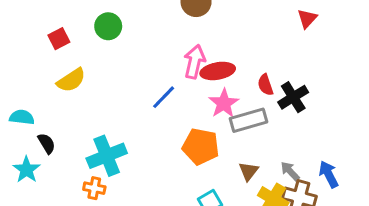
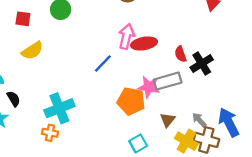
red square: (59, 39) -> (23, 19), turned 35
pink star: (224, 103) -> (149, 87), moved, turned -30
blue arrow: (329, 174) -> (229, 122), size x1.4

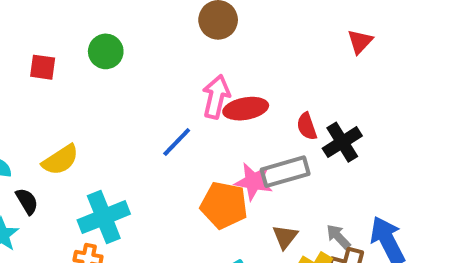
yellow semicircle: (32, 51) -> (60, 160), moved

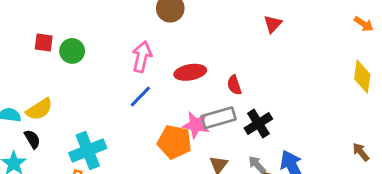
green circle: (106, 51) -> (72, 51), moved
pink arrow: (216, 97) -> (142, 57), moved
black cross: (342, 142) -> (258, 123), moved
yellow semicircle: (60, 160) -> (39, 109), moved

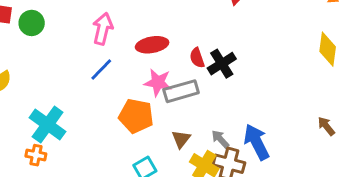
black cross: (258, 123) -> (222, 64), moved
pink star: (196, 125) -> (158, 82), moved
cyan cross: (88, 151) -> (48, 125), turned -32

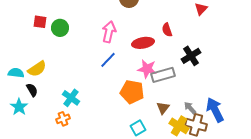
red semicircle: (197, 58) -> (167, 30), moved
cyan cross: (48, 125) -> (71, 98), size x0.7
orange cross: (36, 155) -> (63, 119), turned -32

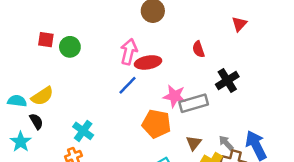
red ellipse: (143, 43) -> (148, 62), moved

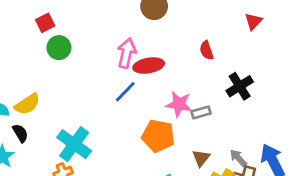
red square: (46, 40) -> (45, 23), moved, turned -35
gray rectangle: (194, 103) -> (201, 112), size x0.6
cyan cross: (83, 131) -> (74, 144), size x1.4

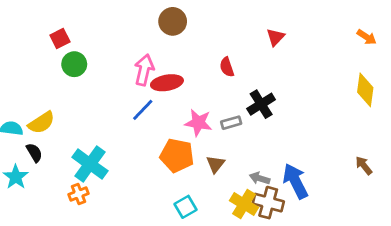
gray rectangle: (201, 112) -> (231, 123), moved
brown triangle: (201, 158) -> (215, 164), moved
gray arrow: (238, 158) -> (260, 178), turned -30

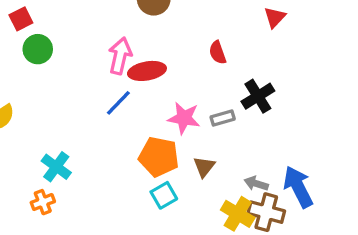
cyan cross: (90, 164) -> (56, 167), size x0.7
cyan square: (185, 207) -> (164, 195), moved

